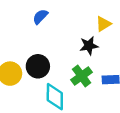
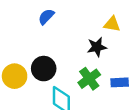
yellow triangle: (103, 24) -> (112, 24), turned 42

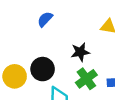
black star: (97, 47) -> (80, 52), moved

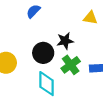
black circle: (43, 69) -> (43, 53), moved

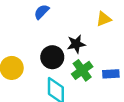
yellow triangle: (90, 18) -> (104, 19), turned -32

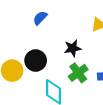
black circle: (52, 57) -> (36, 60), moved

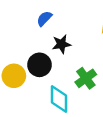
black star: (73, 48) -> (61, 44), moved

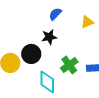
blue semicircle: (44, 18) -> (55, 14), moved

